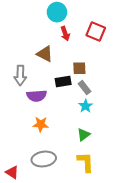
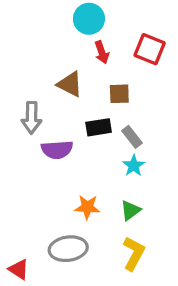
brown square: (79, 68) -> (119, 94), moved
orange star: (41, 124) -> (87, 207), moved
yellow L-shape: (86, 162) -> (134, 253), turned 30

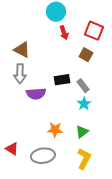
brown triangle: (70, 84) -> (22, 50), moved
brown square: (119, 94) -> (86, 55), moved, turned 32
red triangle: (19, 269) -> (12, 149), moved

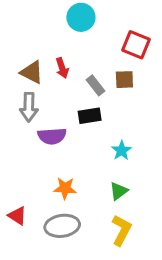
red arrow: (64, 33) -> (62, 68), moved
brown square: (86, 55) -> (124, 80), turned -32
gray rectangle: (83, 86) -> (95, 85), moved
orange star: (55, 130) -> (65, 188), moved

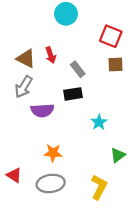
brown square: (124, 80) -> (115, 64), moved
gray arrow: (29, 107) -> (24, 87), turned 30
green triangle: (119, 191) -> (118, 155), moved

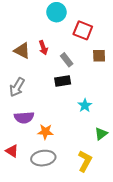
red square: (111, 36) -> (83, 30), moved
gray arrow: (24, 87) -> (17, 87), moved
purple semicircle: (42, 110) -> (24, 118), moved

